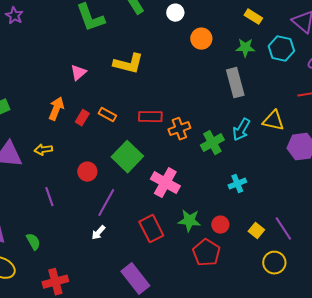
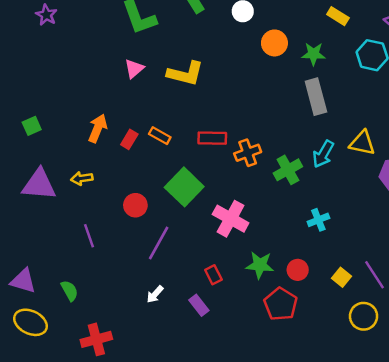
green star: (245, 48) -> (314, 54), moved
pink triangle: (78, 73) -> (134, 69), moved
red rectangle: (151, 229) -> (213, 275), size x0.6
white arrow: (98, 233) -> (155, 294), moved
purple rectangle: (135, 279) -> (199, 305), moved, size x0.6

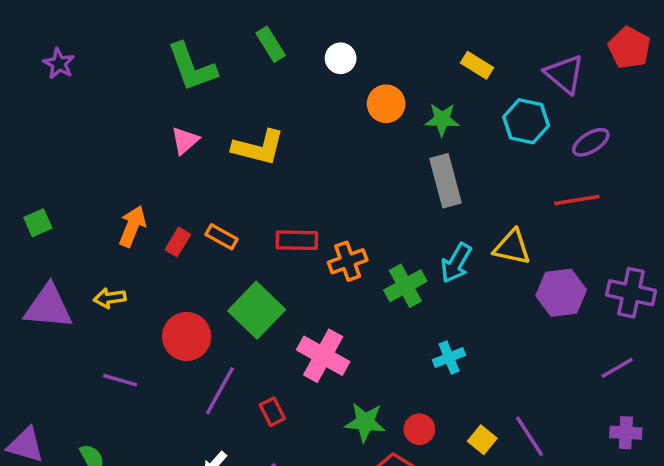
red circle: (135, 205) -> (187, 336), size x1.4
purple line: (89, 236) -> (120, 380), turned -55
red rectangle: (213, 275) -> (272, 412), moved

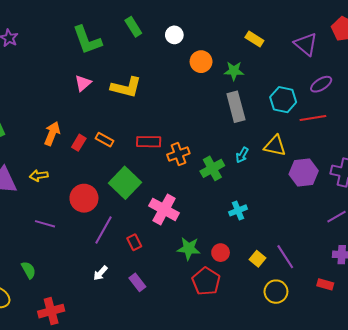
cyan hexagon: (526, 121) -> (283, 100), moved
cyan arrow: (456, 263) -> (242, 155), size x0.7

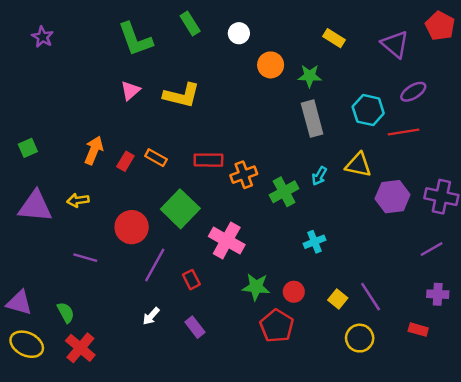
red cross: (51, 311) -> (80, 348), moved, turned -35

